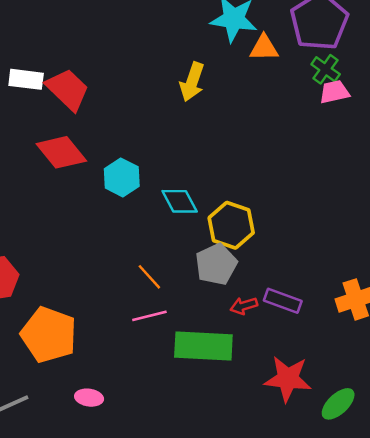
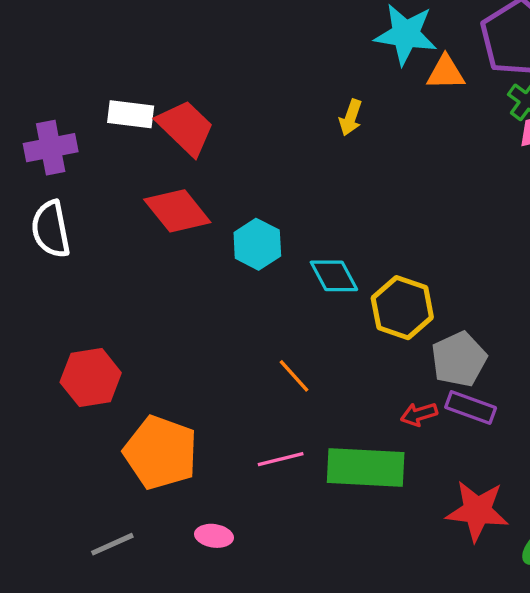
yellow arrow: (192, 82) -> (351, 118), size x0.7
gray pentagon: (216, 264) -> (459, 359), moved
pink line: (149, 316) -> (281, 459), moved

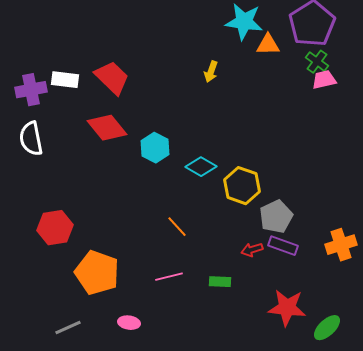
white rectangle: (131, 114) -> (65, 80), moved
cyan diamond: (334, 276) -> (201, 167), turned -32
green rectangle: (366, 468) -> (220, 282), size x0.5

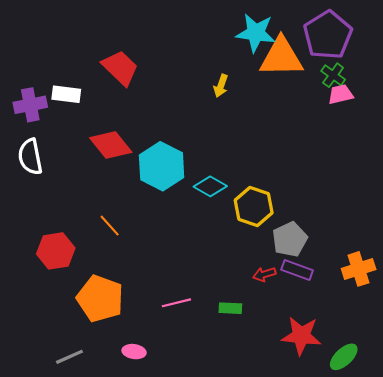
orange triangle: (268, 45) -> (281, 57), size x1.8
red trapezoid: (112, 78) -> (120, 68), moved
cyan hexagon: (155, 148) -> (162, 166), size x1.5
orange line: (177, 227) -> (110, 226), moved

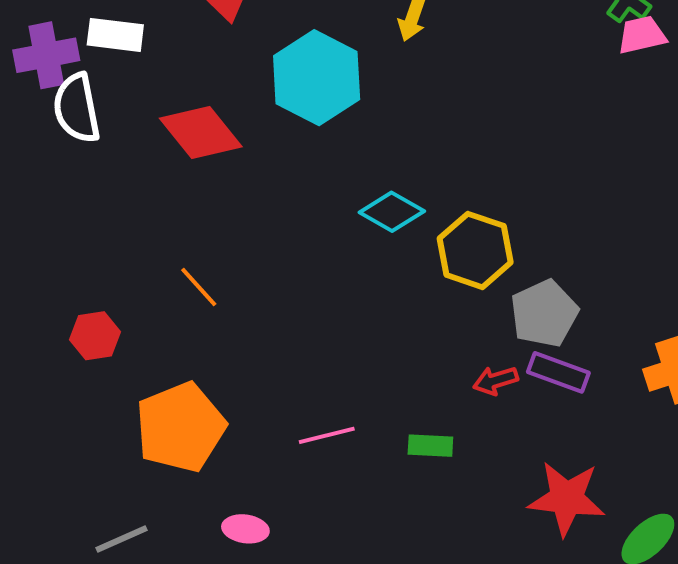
white semicircle: (30, 157) -> (77, 108), moved
cyan hexagon: (162, 166) -> (317, 78), moved
red hexagon: (56, 251) -> (95, 336), size x0.7
orange pentagon: (100, 299) -> (180, 427), turned 30

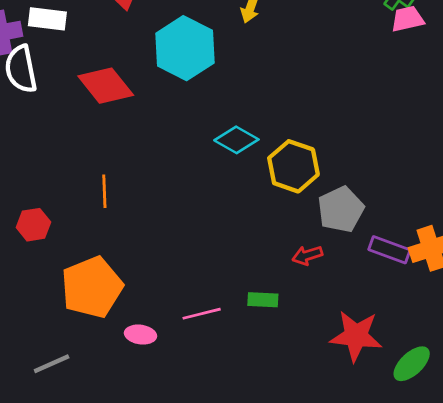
orange line: (199, 287) -> (104, 191), turned 40
purple rectangle: (558, 372) -> (389, 250), moved
pink line: (327, 435) -> (202, 314), moved
pink ellipse: (245, 529) -> (140, 335), moved

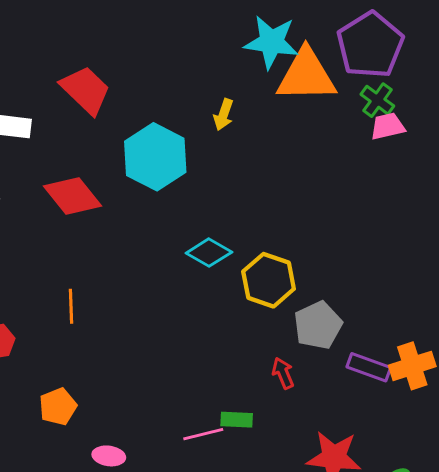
red arrow: (307, 255) -> (283, 373), turned 84
orange pentagon: (92, 287) -> (58, 407), size x0.6
pink line: (202, 314) -> (203, 434), moved

